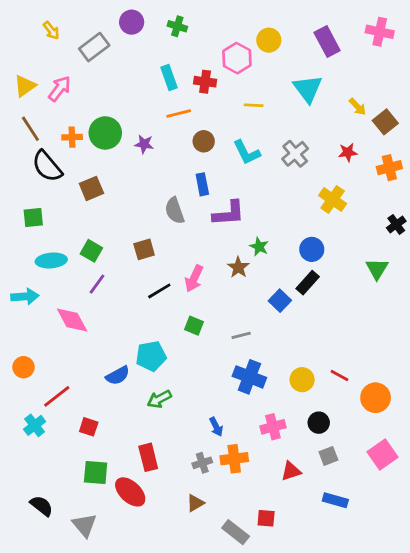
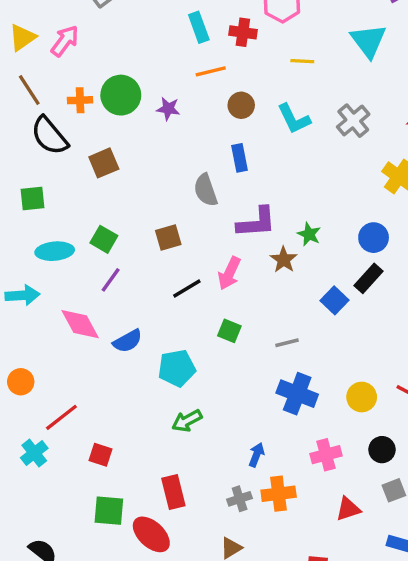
purple L-shape: (229, 213) -> (256, 222), moved
blue semicircle: (118, 376) -> (128, 341), moved
blue arrow: (216, 427) -> (256, 455), turned -132

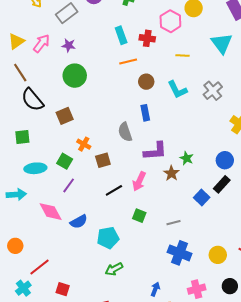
orange cross: (80, 100) -> (84, 144), moved, turned 32
purple star: (168, 109) -> (69, 45), moved

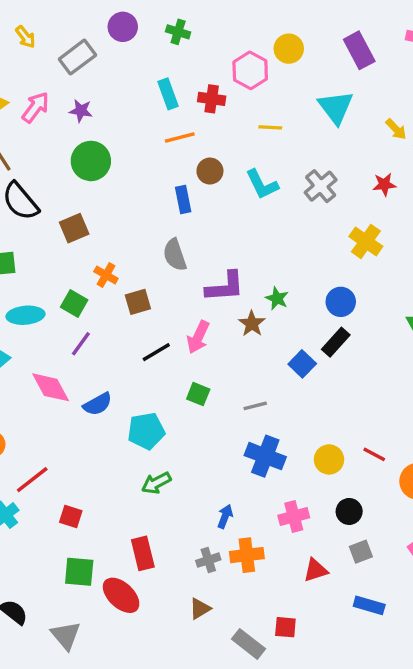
blue rectangle: (145, 113) -> (183, 200), moved

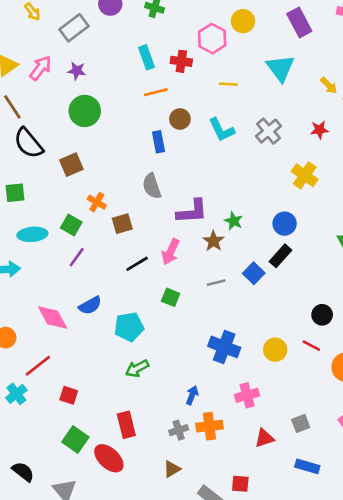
pink diamond: (51, 387) -> (53, 317), moved
gray line: (255, 406) -> (216, 283), moved
black circle: (349, 511) -> (322, 315), moved
green square: (79, 572) -> (75, 440), turned 30

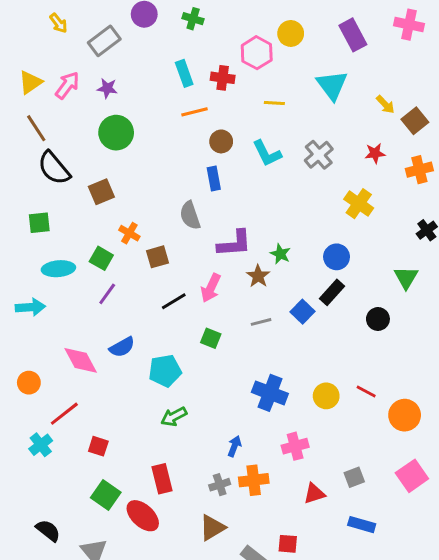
blue rectangle: (159, 142) -> (214, 178), moved
black circle: (322, 315) -> (378, 319), moved
brown triangle: (172, 469) -> (212, 528), size x1.4

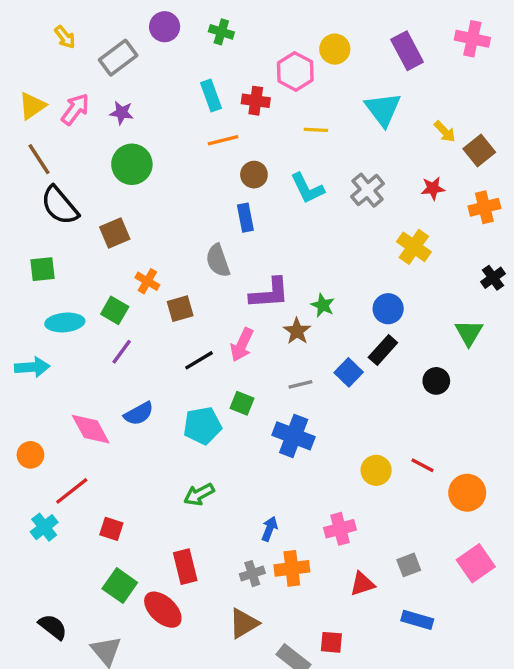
cyan pentagon: (165, 371) -> (202, 426), moved
blue cross: (270, 393) -> (294, 436), moved

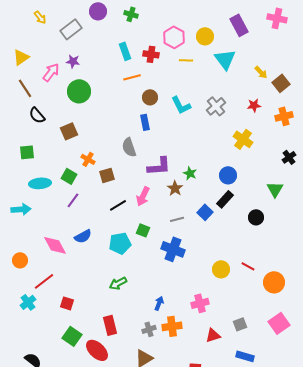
yellow circle: (335, 49) -> (205, 36), moved
pink arrow: (75, 109) -> (51, 72), moved
yellow line: (316, 130) -> (186, 60), moved
black semicircle: (60, 206) -> (37, 115), size x0.7

